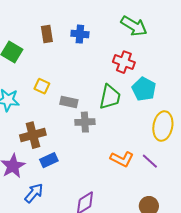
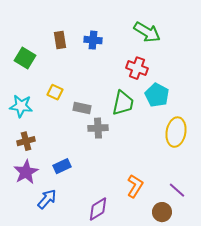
brown cross: (33, 135) -> (26, 141), moved, size x0.7
orange L-shape: (122, 159) -> (135, 186), moved, turned -85
purple line: (150, 161) -> (177, 190), moved

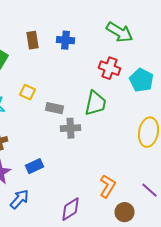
cyan pentagon: (157, 95) -> (142, 80), moved
brown circle: (162, 212) -> (124, 212), moved

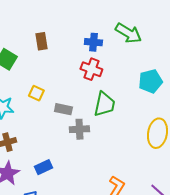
blue cross: (66, 40) -> (93, 42), moved
red cross: (110, 68) -> (91, 69), moved
cyan pentagon: (142, 80) -> (150, 81), turned 30

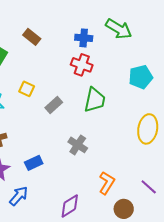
brown rectangle: (41, 41) -> (32, 37), turned -42
gray rectangle: (63, 109) -> (54, 105), turned -54
gray cross: (79, 129) -> (78, 145), moved, turned 36

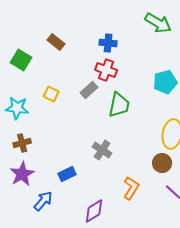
green arrow: (119, 29) -> (158, 23), moved
gray rectangle: (54, 105) -> (89, 90), moved
blue rectangle: (34, 163) -> (67, 174), moved
brown circle: (124, 209) -> (162, 163), moved

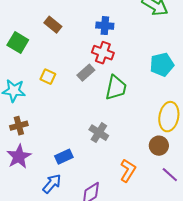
blue arrow: (43, 201) -> (52, 184), moved

